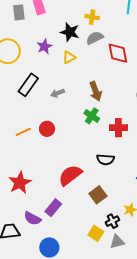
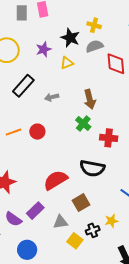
black semicircle: (105, 160) -> (92, 168), size x1.4
gray triangle: (117, 242) -> (60, 222), moved

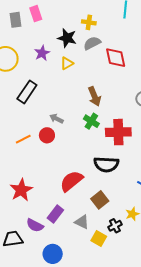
gray arrow: (52, 97) -> (56, 119), moved, turned 48
red cross: (109, 138) -> (118, 132), size x1.4
gray triangle: (60, 222) -> (82, 222), turned 42

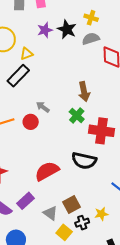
purple star: (42, 53) -> (45, 30), moved
yellow triangle: (67, 63) -> (27, 54), moved
brown square: (100, 200) -> (71, 204), moved

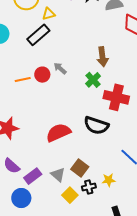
red circle: (31, 122) -> (42, 75), moved
purple rectangle: (25, 201) -> (33, 176), moved
brown square: (71, 204) -> (80, 168), turned -30

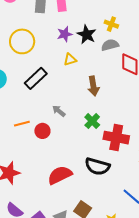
yellow triangle: (49, 14) -> (70, 60), moved
brown arrow: (102, 57) -> (93, 86), moved
red circle: (42, 75) -> (42, 131), moved

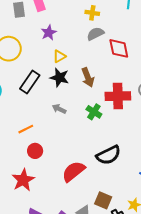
black star: (87, 35) -> (59, 77), moved
red circle: (42, 131) -> (35, 151), moved
red cross: (116, 138) -> (118, 96), moved
black semicircle: (97, 166) -> (108, 155), turned -30

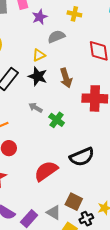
purple star: (49, 33) -> (40, 17), moved
gray semicircle: (95, 34) -> (56, 37), moved
green cross: (94, 112) -> (57, 120), moved

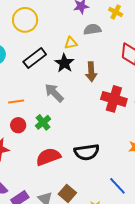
gray arrow: (35, 108) -> (54, 93), size x1.5
green cross: (57, 120) -> (43, 122), moved

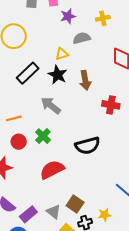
yellow cross: (116, 12) -> (103, 18), turned -32
red cross: (114, 99) -> (111, 105), size x0.7
black semicircle: (87, 152) -> (87, 146), moved

